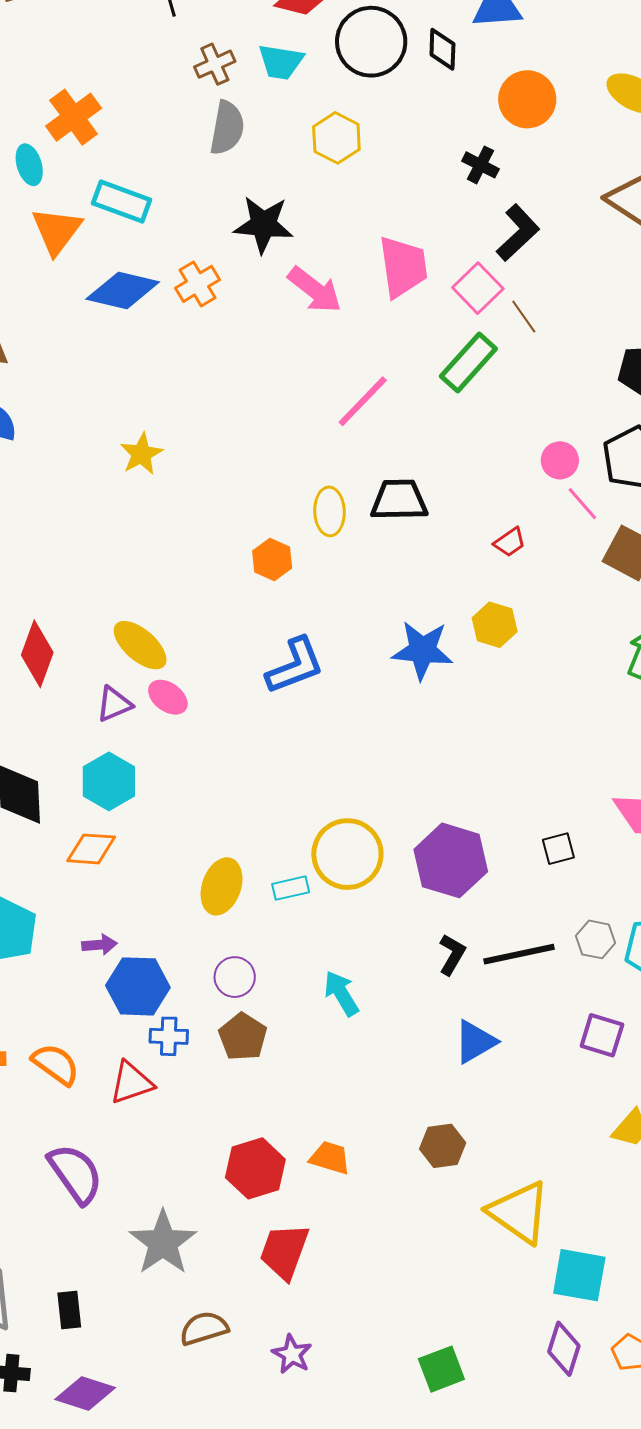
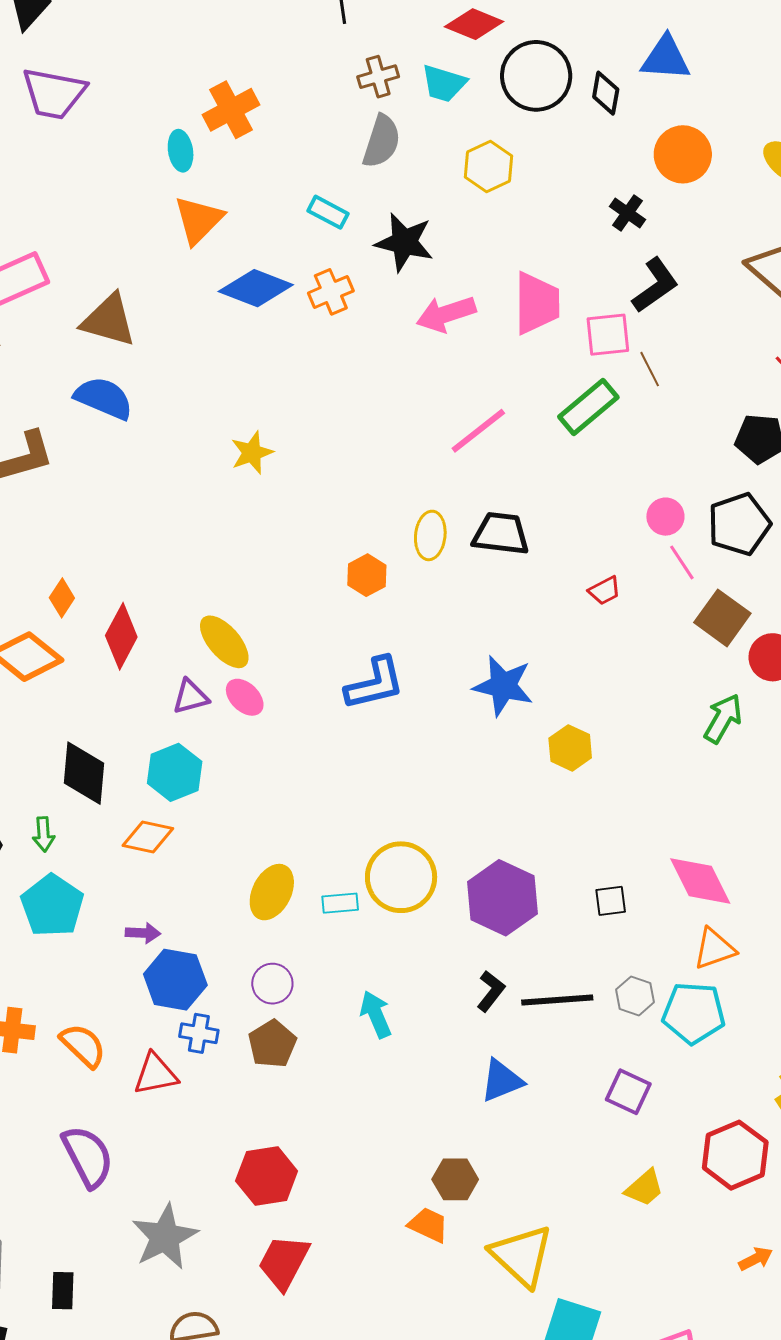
cyan rectangle: (122, 202) -> (328, 212), moved, size x0.7
pink square: (478, 288) -> (608, 335), turned 30
pink arrow: (315, 290) -> (446, 314), turned 116
yellow hexagon: (495, 625) -> (570, 748), moved
orange trapezoid: (330, 1158) -> (428, 1225), moved

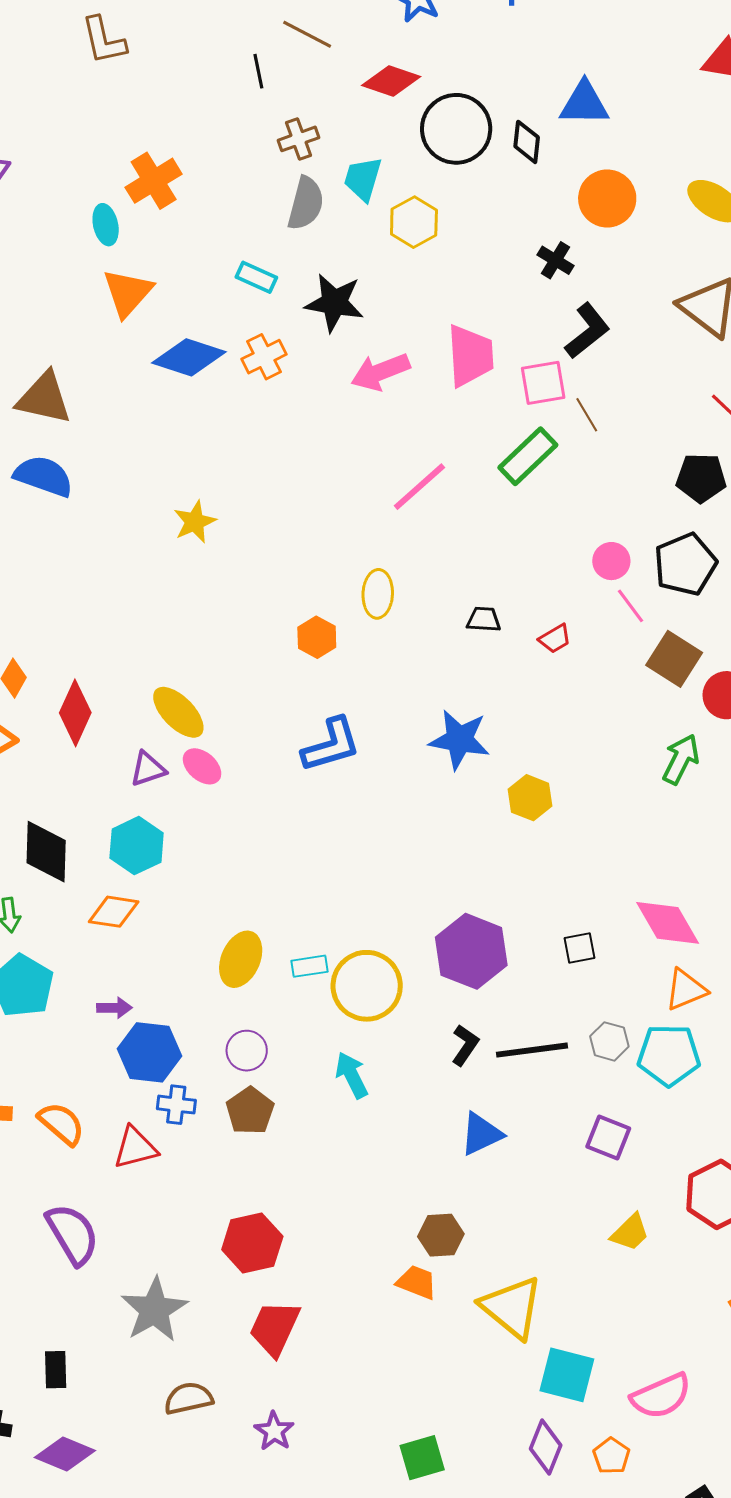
cyan trapezoid: (444, 83) -> (363, 179), moved, turned 93
black trapezoid: (501, 534) -> (484, 620), moved, size x0.6
yellow circle: (401, 877) -> (367, 986), moved

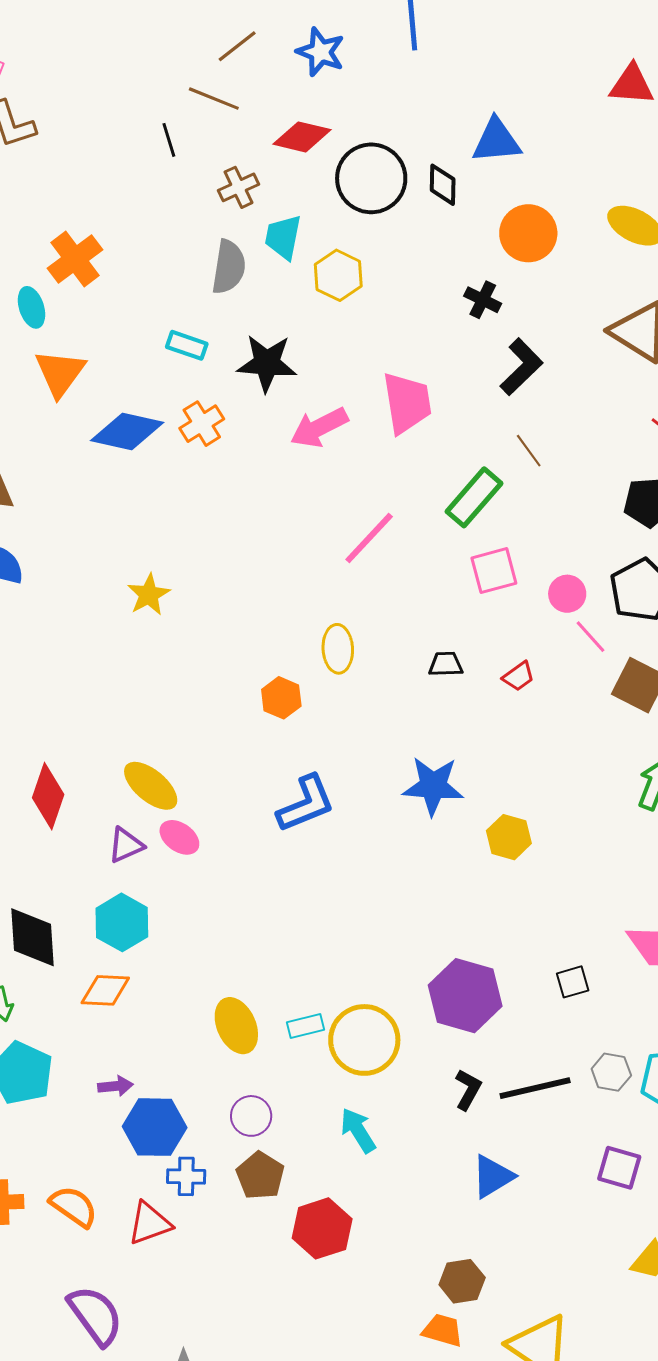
brown cross: (299, 139) -> (238, 187), moved
pink square: (543, 383) -> (494, 571), moved
yellow ellipse: (241, 959) -> (236, 1026), turned -42
red hexagon: (252, 1243) -> (322, 1228), moved

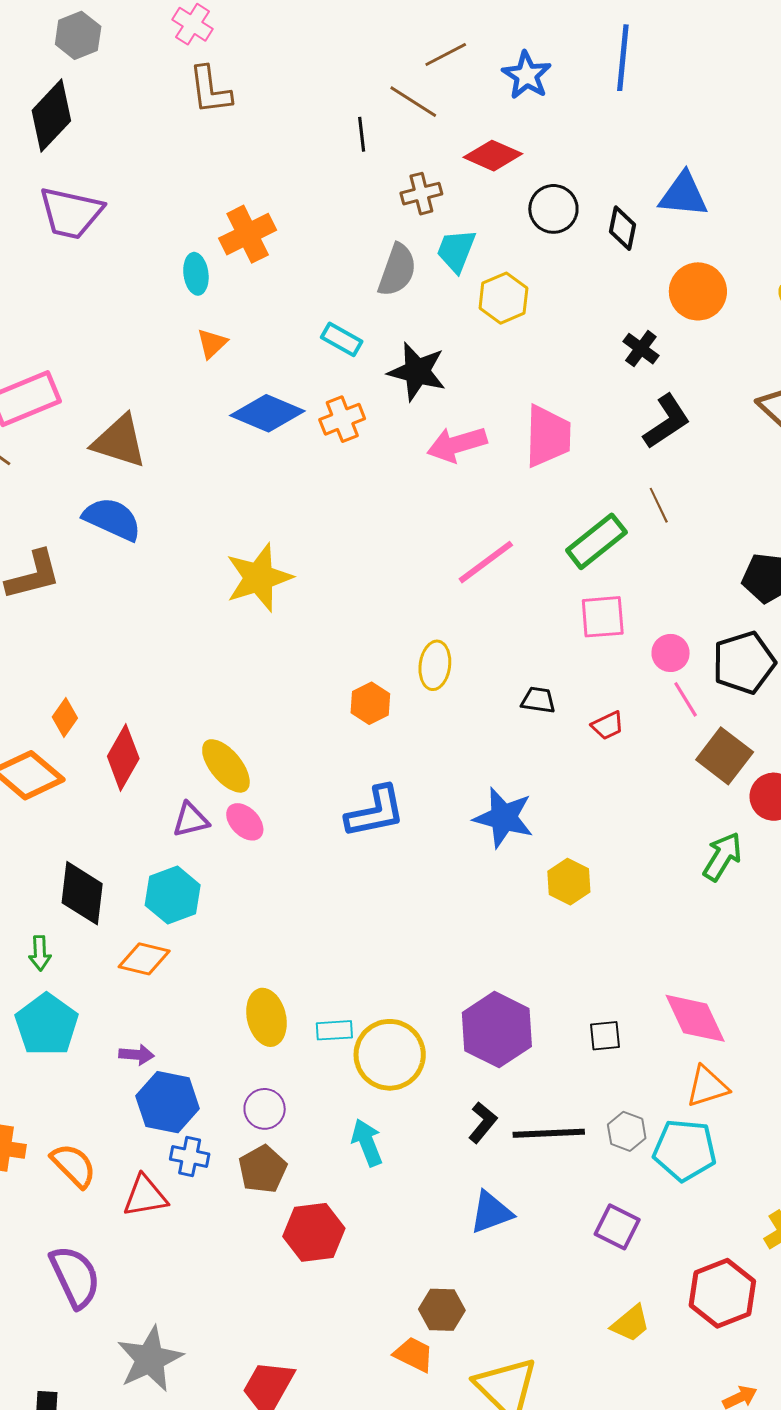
black circle: (371, 178) -> (553, 209), size x0.7
orange triangle: (60, 373) -> (212, 343), size x0.6
yellow star: (149, 595) -> (259, 578), size x1.6

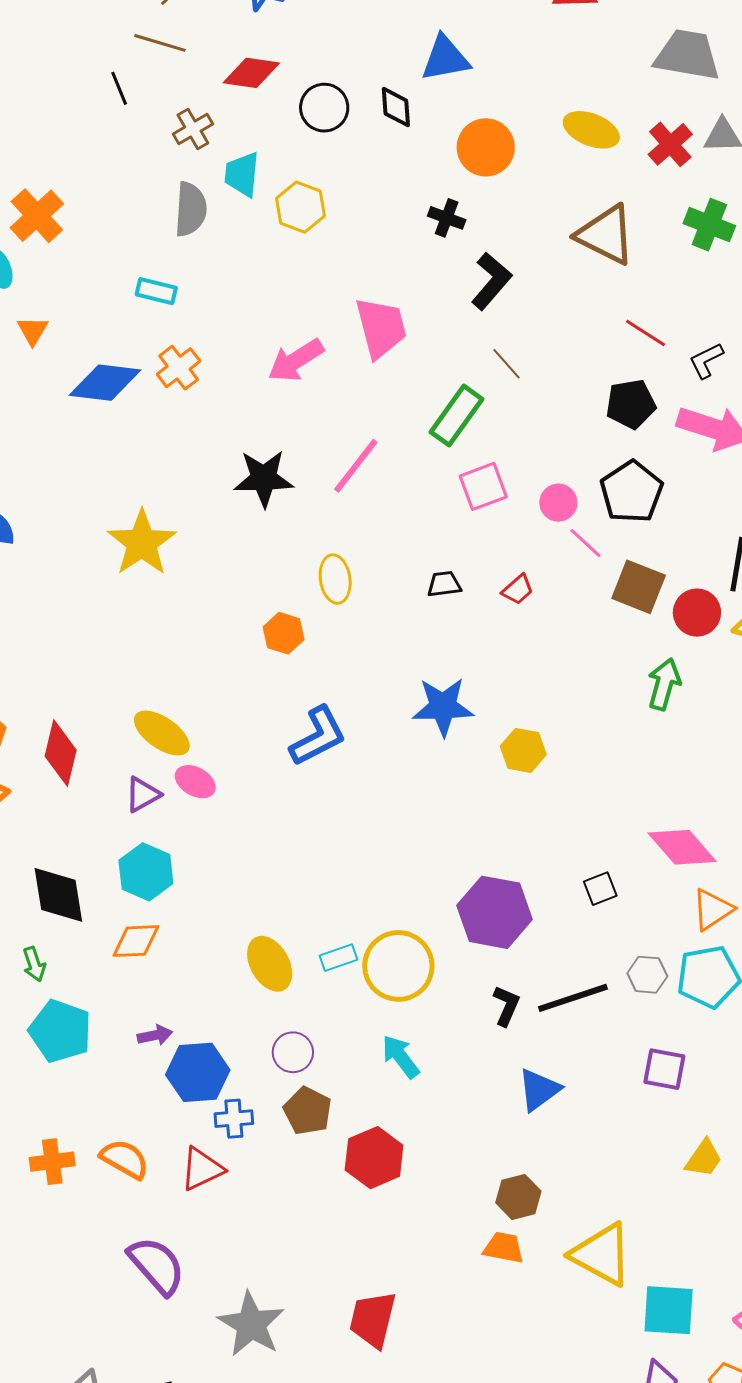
black star: (417, 371) -> (264, 478), moved

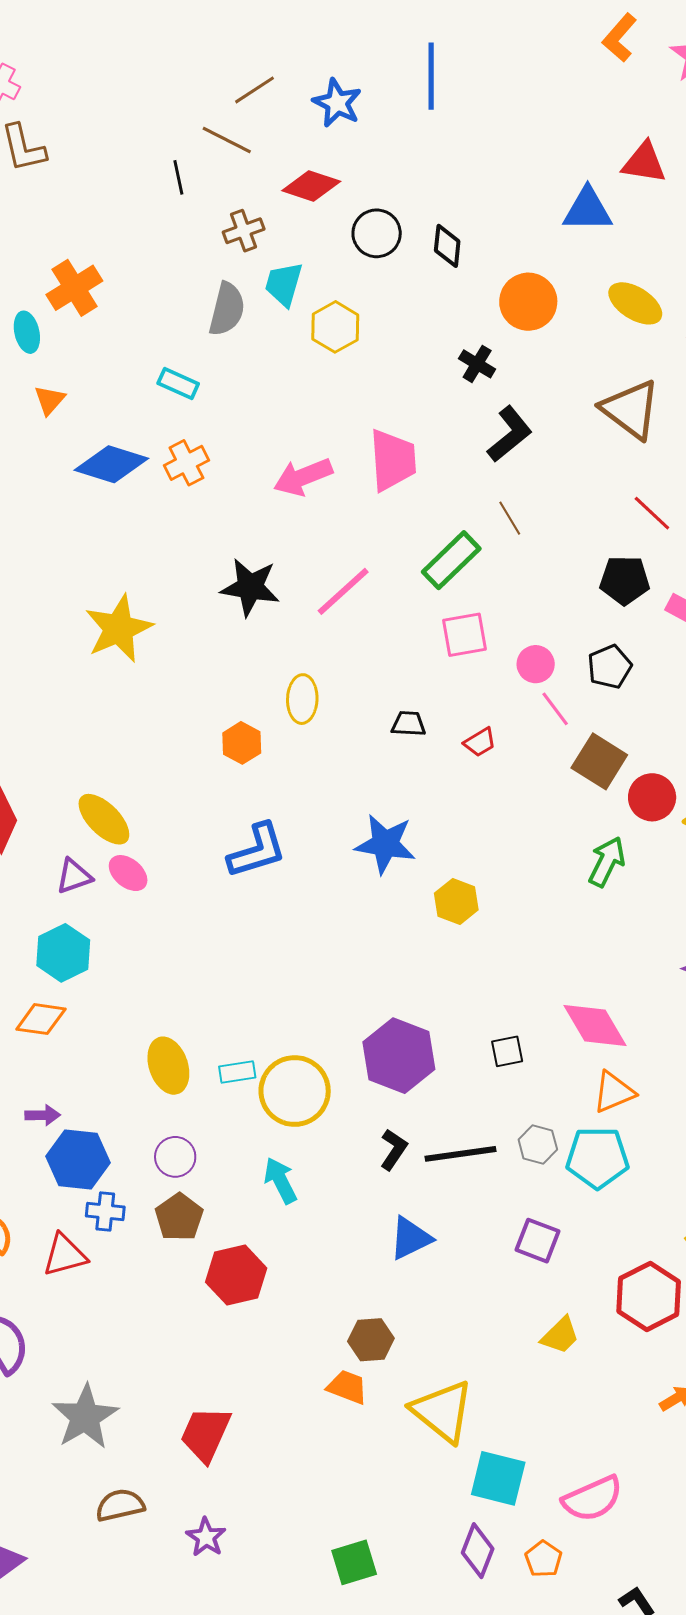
blue triangle: (445, 58) -> (588, 210), moved
black pentagon: (632, 492) -> (610, 667), size x0.7

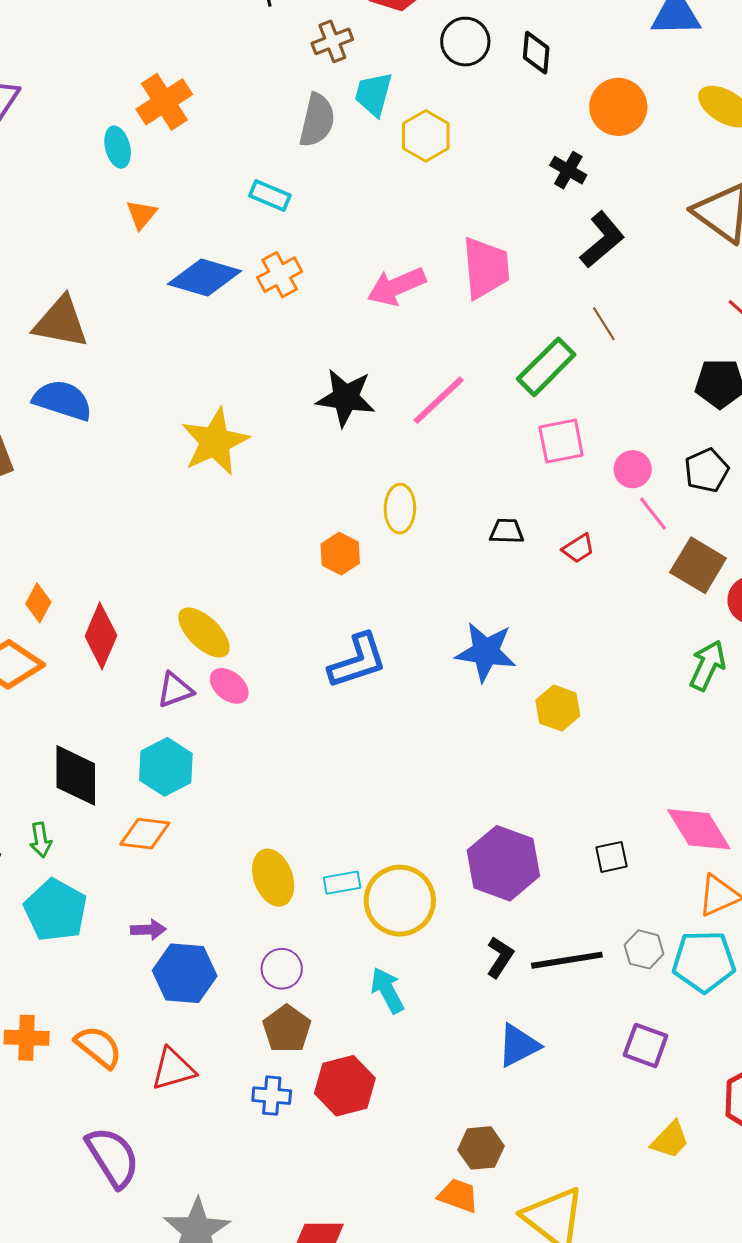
blue cross: (105, 1211) -> (272, 1096), moved

